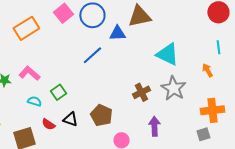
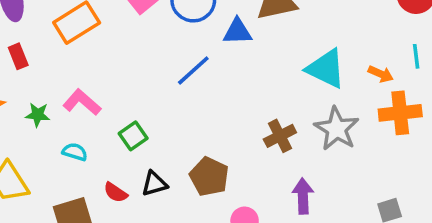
orange arrow: (207, 70) -> (381, 74), moved, turned 144
cyan semicircle: (34, 101) -> (75, 152), moved
orange cross: (212, 110) -> (400, 113), moved
black triangle: (70, 119) -> (154, 184), turned -35

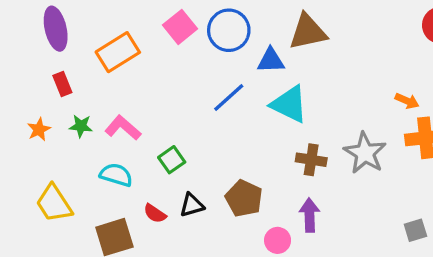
cyan triangle: (326, 69) -> (289, 104), moved
green star: (38, 115) -> (81, 126), moved
brown cross: (280, 136) -> (311, 160), turned 36
cyan semicircle: (75, 152) -> (116, 175), size x1.4
purple arrow: (303, 196) -> (309, 215), moved

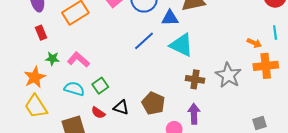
orange star: (39, 129) -> (35, 77), moved, size x1.5
green square: (172, 160) -> (100, 86), moved
black triangle: (192, 205) -> (121, 107), turned 35

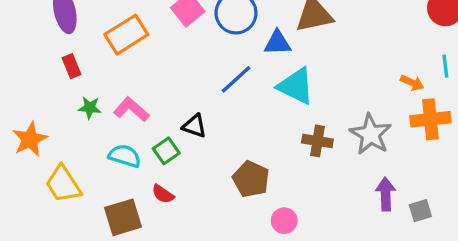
orange star: (35, 77) -> (30, 139), moved
black triangle: (121, 107) -> (194, 126), moved
purple arrow: (194, 114) -> (386, 194), moved

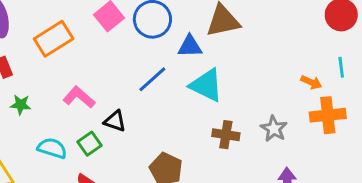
pink L-shape: (131, 109) -> (79, 97), moved
gray star: (371, 134) -> (274, 129), size x0.7

